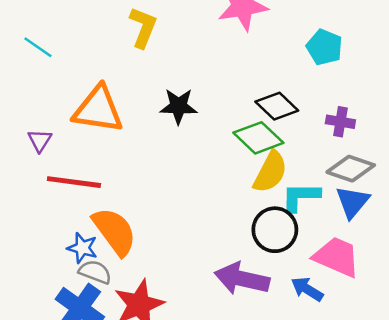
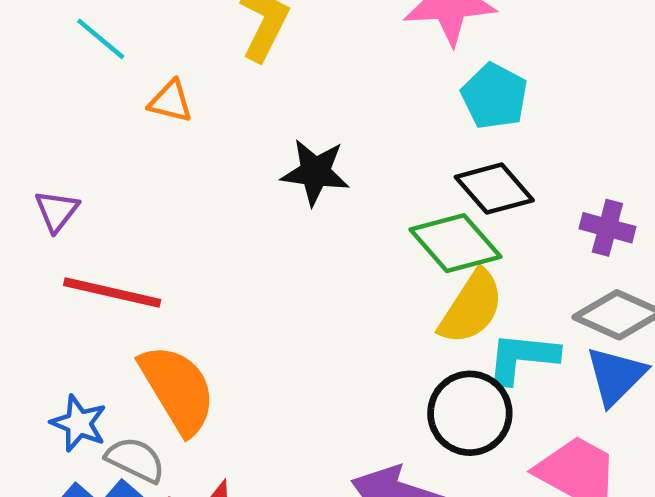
cyan line: (38, 47) -> (101, 39), moved
cyan pentagon: (324, 47) -> (494, 96), moved
orange triangle: (98, 110) -> (171, 101), moved, size x0.5
blue star: (82, 248) -> (79, 423), moved

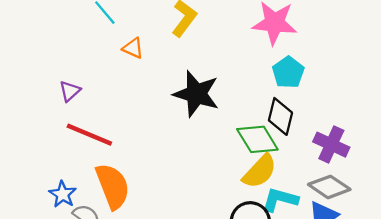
black star: (315, 172) -> (196, 94), size x1.4
black diamond: (494, 189) -> (280, 116), turned 45
purple cross: (607, 228) -> (331, 145), size x1.4

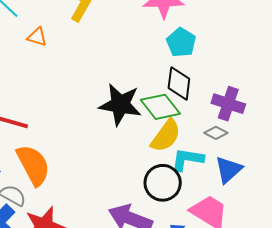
black star: (196, 94) -> (120, 105), moved
gray diamond: (329, 187) -> (216, 133), moved, size x0.6

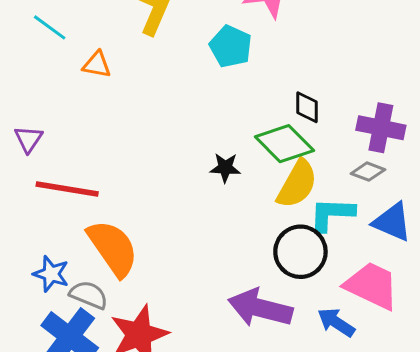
cyan pentagon: (181, 42) -> (231, 46), moved
black diamond: (179, 83) -> (307, 107), size x0.7
black star: (120, 105) -> (225, 168), moved, size x0.5
blue triangle: (228, 170) -> (392, 222), turned -48

